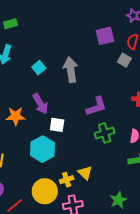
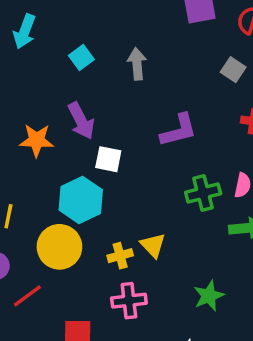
gray square: (124, 60) -> (233, 70), moved
gray arrow: (71, 70) -> (137, 64), size x0.7
green cross: (105, 133) -> (203, 193), moved
yellow circle: (45, 191) -> (59, 247), moved

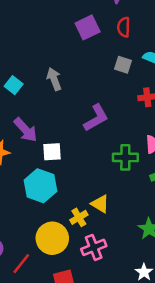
green cross: (203, 193) -> (125, 157), turned 30
yellow circle: (59, 247) -> (52, 238), moved

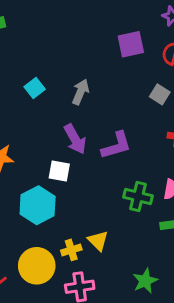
gray arrow: (54, 79) -> (80, 92), turned 30
purple arrow: (26, 130) -> (75, 139), moved

